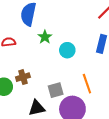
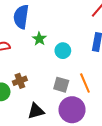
gray square: (56, 90) -> (61, 85), moved, turned 35

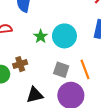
green star: (39, 39) -> (41, 36), moved
cyan circle: (63, 51) -> (64, 36), size x1.5

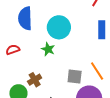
cyan circle: (64, 36) -> (59, 27), moved

